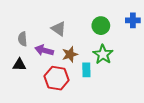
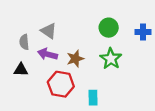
blue cross: (133, 20) -> (143, 32), moved
gray triangle: (59, 29) -> (49, 31), moved
cyan rectangle: (86, 70) -> (93, 98), moved

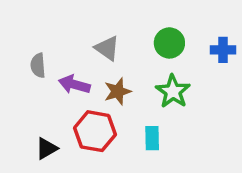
gray triangle: (49, 31) -> (107, 48), moved
black triangle: (21, 70) -> (47, 148), moved, turned -32
cyan rectangle: (93, 98) -> (152, 138), moved

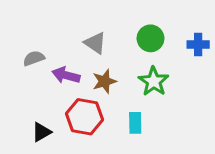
gray semicircle: (38, 65) -> (34, 58), turned 75

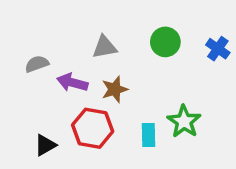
gray triangle: (95, 43) -> (104, 47), turned -45
blue cross: (198, 44) -> (218, 49), turned 35
green star: (154, 81) -> (184, 121), moved

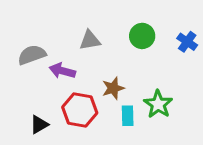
gray semicircle: (37, 64) -> (32, 55), size x1.4
brown star: (115, 89) -> (113, 88), moved

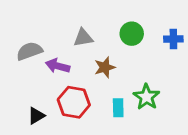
blue cross: (187, 42) -> (173, 39), turned -36
brown star: (113, 88) -> (105, 67), moved

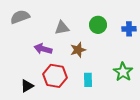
gray semicircle: (29, 51) -> (20, 17), moved
green star: (146, 97) -> (123, 72), moved

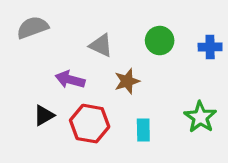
gray triangle: (62, 28) -> (101, 45), turned 35
black triangle: (27, 86) -> (44, 115), moved

